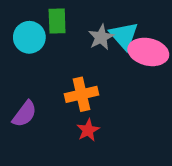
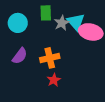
green rectangle: (57, 21) -> (46, 13), moved
purple semicircle: (24, 114) -> (20, 56), moved

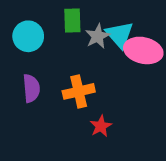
purple semicircle: (20, 56) -> (31, 88), turned -42
red star: (54, 80) -> (101, 126), moved

